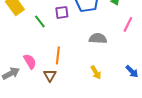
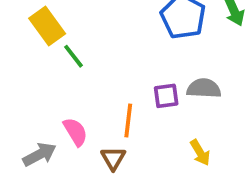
purple square: (62, 12) -> (166, 96), moved
green line: (40, 21) -> (74, 56), moved

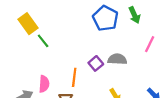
purple square: (166, 96) -> (96, 63), turned -32
pink semicircle: (75, 132) -> (44, 84), turned 35

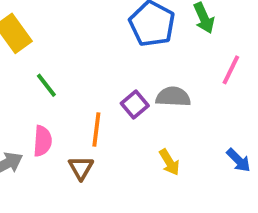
green line: (43, 41) -> (46, 85), moved

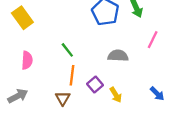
green line: (46, 85) -> (67, 50), moved
purple square: (135, 104) -> (95, 84), moved
pink semicircle: (42, 141) -> (27, 60), moved

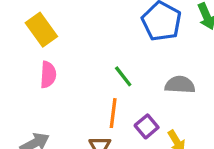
green line: (67, 50) -> (123, 76), moved
pink semicircle: (27, 60) -> (48, 75), moved

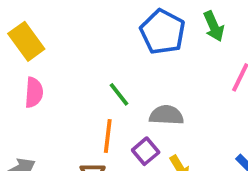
gray semicircle: (180, 85) -> (166, 115), moved

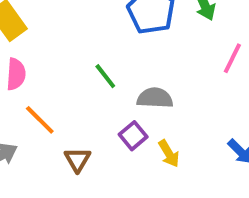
orange line: (108, 136) -> (40, 120), moved, turned -52

